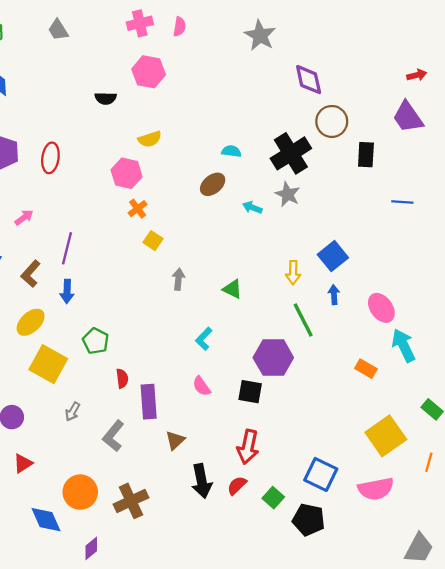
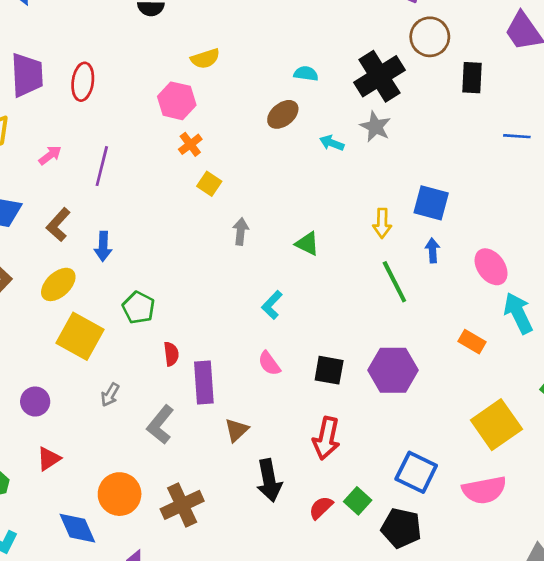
purple line: (67, 248) -> (102, 166), moved
blue square: (333, 256) -> (431, 203), turned -36
purple hexagon: (273, 358) -> (393, 370), moved
red semicircle: (237, 485) -> (321, 508), moved

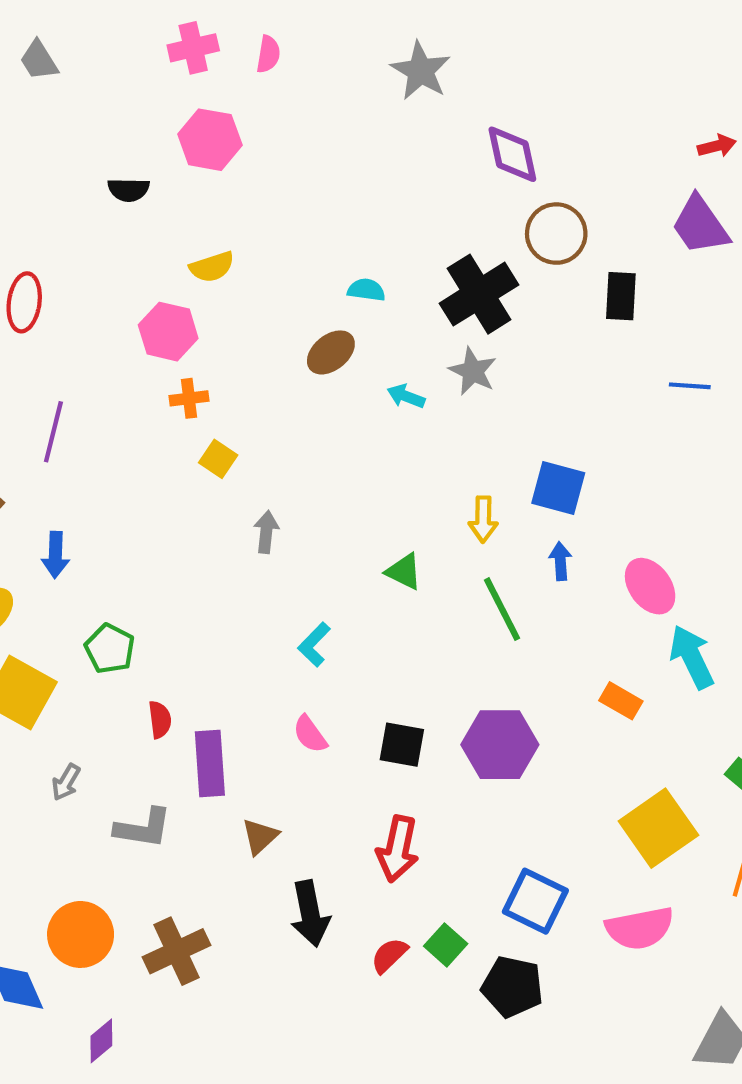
orange cross: (190, 144) -> (189, 398), turned 30
green triangle: (307, 244) -> (404, 571), moved
gray L-shape: (160, 425) -> (143, 828), turned -120

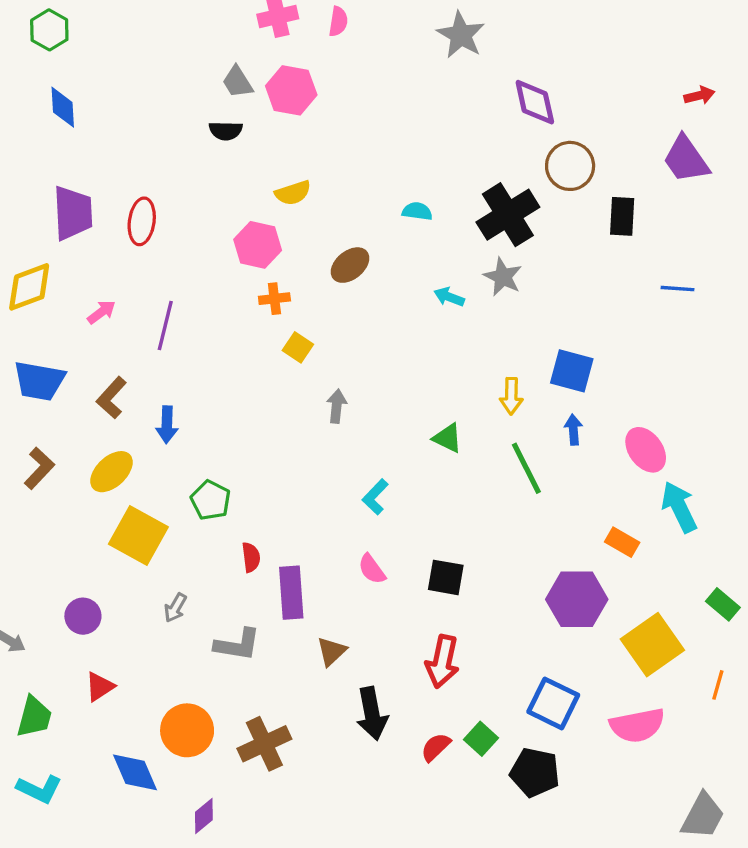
gray trapezoid: (39, 60) -> (237, 82), moved
brown ellipse: (331, 352) -> (350, 265), moved
purple hexagon: (500, 745) -> (577, 599), moved

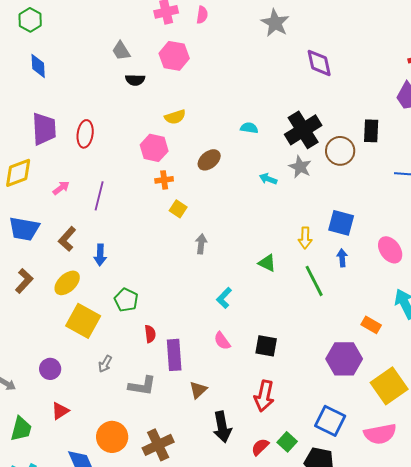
gray trapezoid: (237, 82) -> (121, 51), moved
brown circle: (570, 166) -> (340, 151), moved
pink ellipse: (646, 450) -> (390, 250), moved

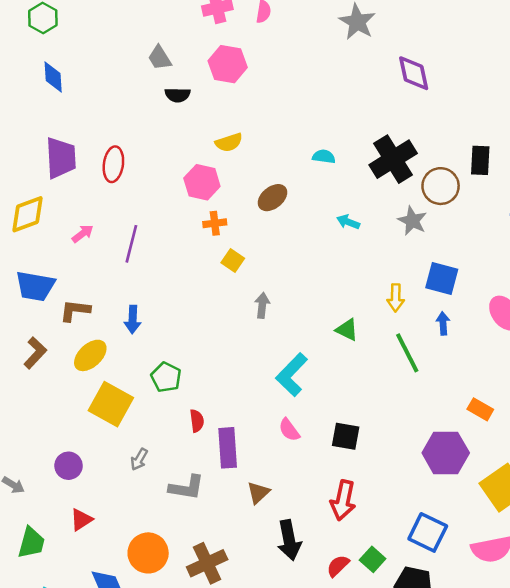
gray star: (300, 167) -> (412, 221), moved
brown L-shape: (67, 239) -> (75, 310), moved, turned 55
cyan L-shape: (224, 298) -> (292, 375), size x1.6

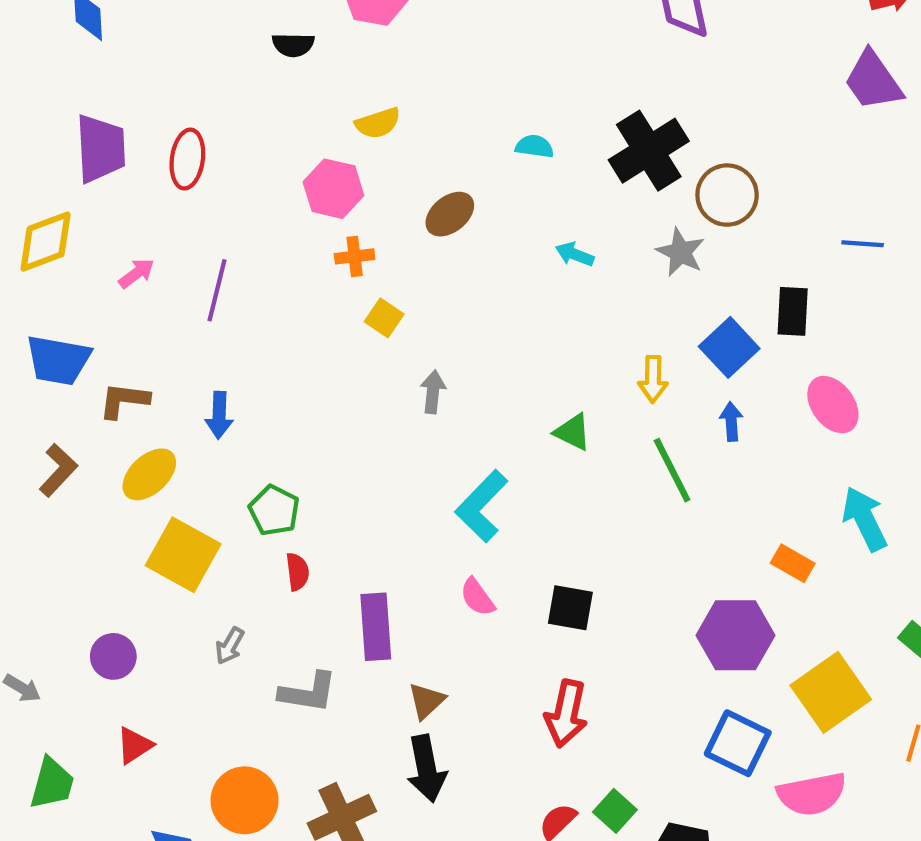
black rectangle: (480, 160) -> (793, 311), moved
blue square: (442, 278) -> (729, 347), turned 32
red semicircle: (197, 421) -> (297, 572), moved
blue square: (428, 532) -> (738, 743), moved
black arrow: (289, 540) -> (427, 769), moved

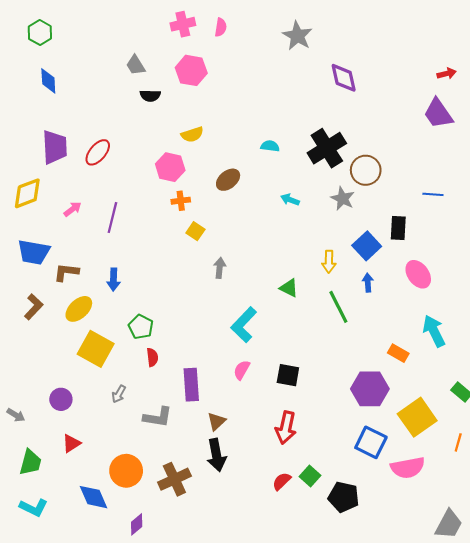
red ellipse: (187, 159) -> (98, 152), turned 32
pink semicircle: (477, 597) -> (242, 370), turned 66

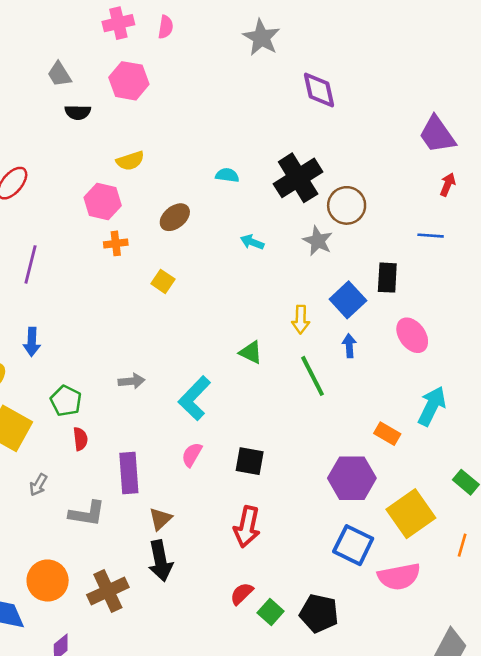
red arrow: (447, 74) -> (448, 184), moved, turned -54
yellow square: (195, 231) -> (163, 281), moved
gray arrow: (220, 268) -> (132, 381), moved, turned 78
cyan arrow: (434, 331) -> (432, 406), turned 52
green square: (310, 476) -> (271, 612), moved

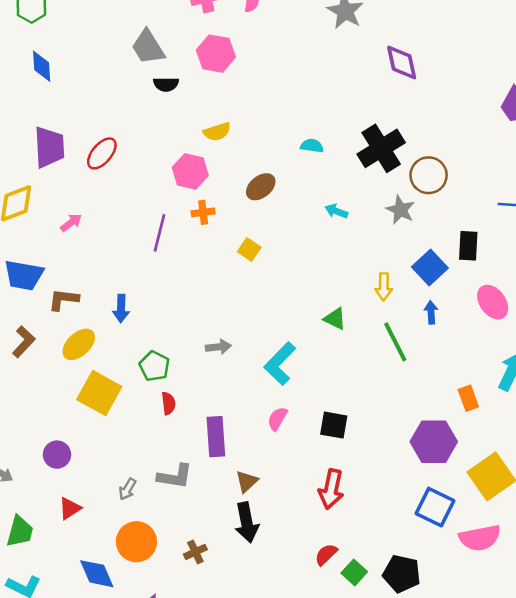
gray trapezoid: (59, 74) -> (148, 47), size x1.4
purple line: (31, 264) -> (159, 233), moved
orange rectangle: (387, 434) -> (468, 398), turned 40
gray arrow: (38, 485) -> (127, 489), moved
brown cross: (108, 591) -> (195, 552), size x0.6

